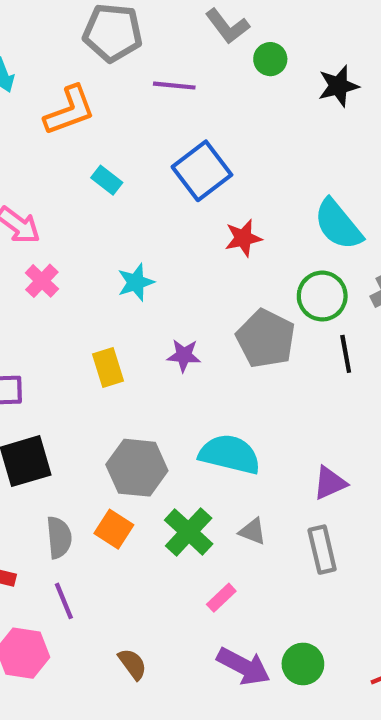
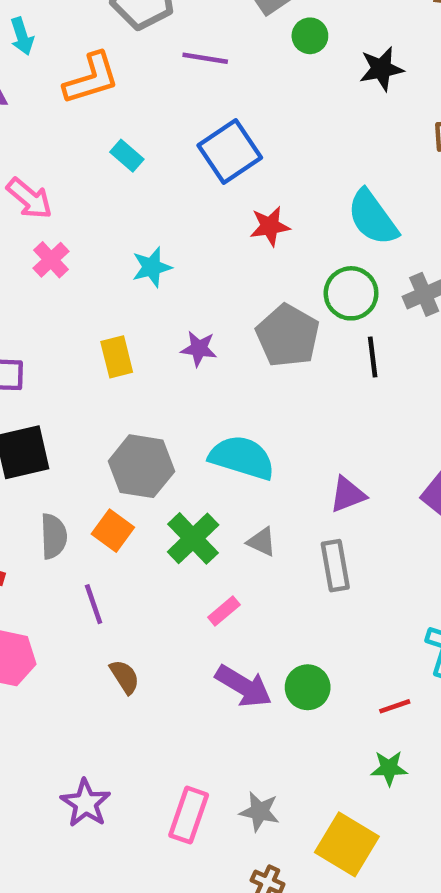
purple line: (64, 601) -> (94, 604), moved

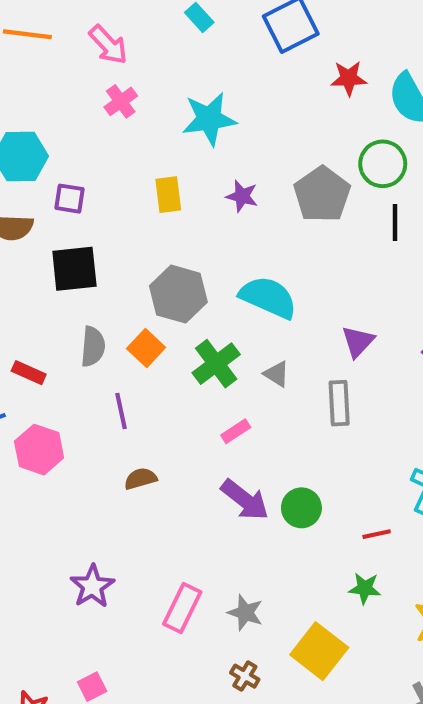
red star: (270, 226) -> (349, 78), moved
cyan star: (152, 267) -> (209, 119), size x1.5
purple triangle: (348, 495) -> (358, 342), turned -33
brown semicircle: (125, 677) -> (141, 479), turned -80

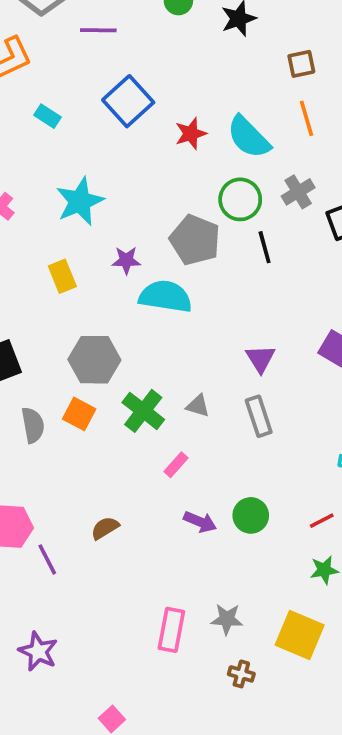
cyan semicircle: (268, 297) -> (165, 296), moved
purple line: (121, 411) -> (47, 559), moved
purple arrow: (245, 500) -> (200, 522), size x0.7
purple star: (92, 586) -> (38, 651), moved

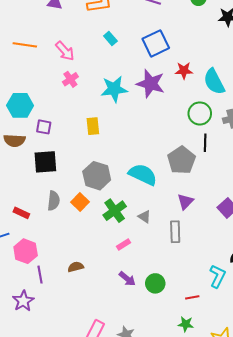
gray pentagon: (195, 240) -> (181, 160), moved
purple star: (126, 260) -> (151, 84), moved, size x1.8
cyan semicircle: (165, 296) -> (143, 175), moved
purple star: (38, 651) -> (23, 301), moved

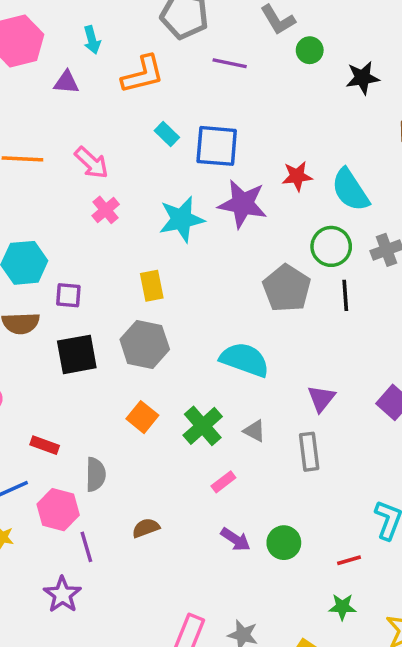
blue square: (156, 43) -> (217, 146), moved, turned 36
gray pentagon: (181, 160) -> (287, 288), moved
gray hexagon: (97, 176) -> (145, 344), moved
gray semicircle: (54, 201) -> (96, 474), moved

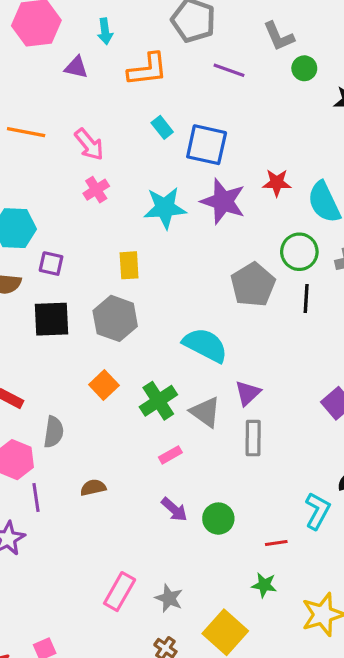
purple triangle: (321, 398) -> (248, 393), moved
gray triangle: (254, 431) -> (205, 412), size x1.5

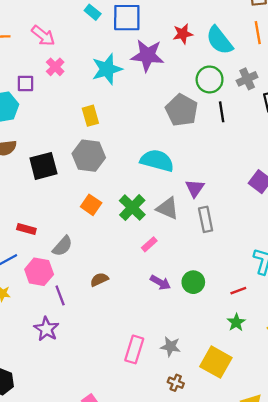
purple square: (51, 264) -> (25, 83), moved
gray semicircle: (54, 432) -> (62, 246), turned 45
green star: (264, 585) -> (236, 322), turned -30

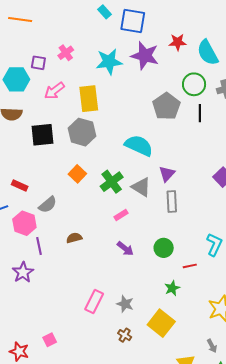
pink arrow: (43, 36) -> (54, 91), moved, turned 95
yellow rectangle: (90, 116) -> (89, 99), size x1.5
green circle: (193, 282) -> (164, 248), moved
green star: (236, 322) -> (172, 288), moved

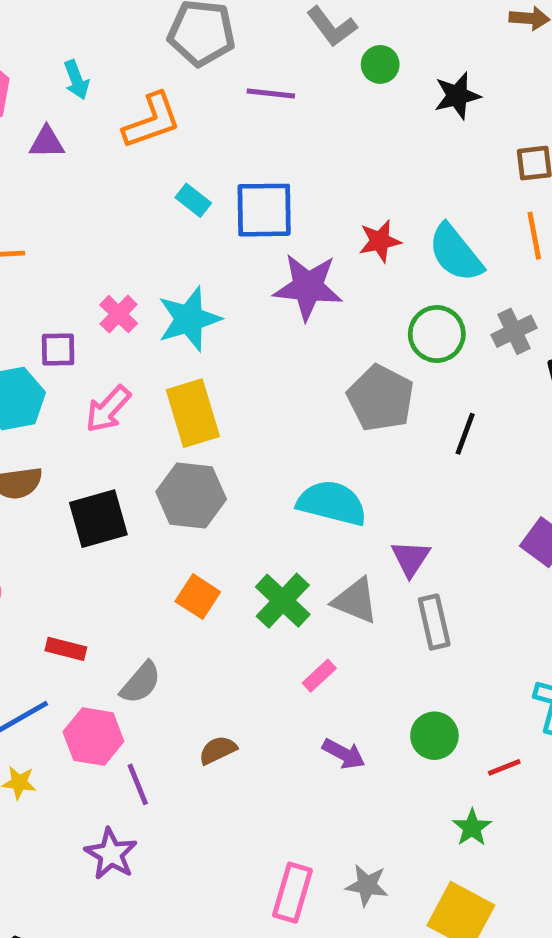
cyan star: (109, 62) -> (189, 319), moved
black line: (200, 113) -> (465, 434), moved, turned 30

